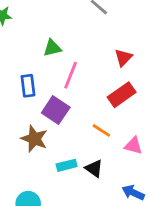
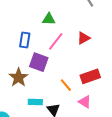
red triangle: (123, 58) -> (84, 38), moved
red rectangle: (122, 95) -> (90, 76), moved
purple square: (56, 110) -> (39, 62), turned -30

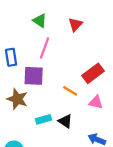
green triangle: (49, 19) -> (40, 21), moved, turned 48
red triangle: (84, 38) -> (75, 24), moved

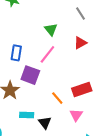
pink triangle: (96, 102) -> (76, 115), turned 32

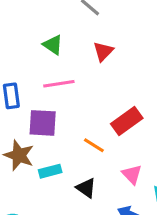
pink line: (47, 54) -> (59, 84), turned 60
cyan rectangle: (27, 115) -> (50, 171), moved
pink triangle: (76, 115) -> (132, 174), moved

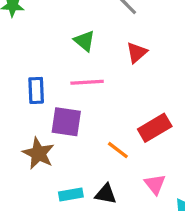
cyan rectangle: (50, 171) -> (71, 194), moved
black triangle: (86, 188) -> (106, 194), turned -30

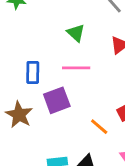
purple square: (66, 122) -> (57, 100), turned -32
brown star: (38, 153) -> (19, 115), moved

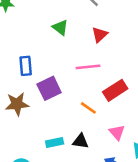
pink line: (76, 68) -> (88, 67), moved
brown star: (19, 115) -> (17, 104), turned -30

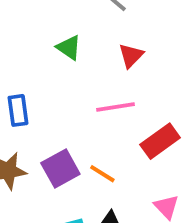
purple square: (49, 88) -> (60, 168), moved
orange line: (88, 108) -> (102, 174), moved

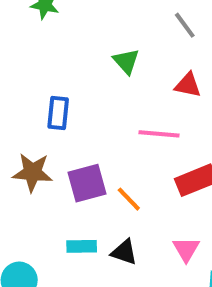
red triangle: (131, 56) -> (188, 85), turned 44

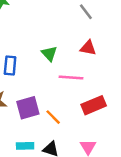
green triangle: (126, 61) -> (49, 54), moved

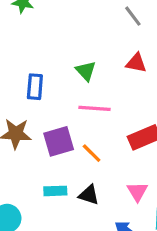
pink line: (71, 78) -> (95, 108), moved

